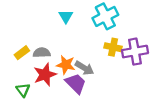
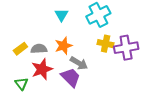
orange star: (66, 65) -> (63, 46), moved, turned -30

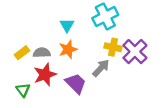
cyan triangle: (61, 15) -> (67, 25), moved
purple cross: (126, 48) -> (135, 52), turned -35
gray arrow: (79, 63) -> (101, 68), moved, turned -78

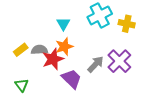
yellow cross: (113, 47) -> (127, 24), moved
purple cross: (135, 52) -> (119, 61), moved
red star: (45, 75) -> (53, 59), moved

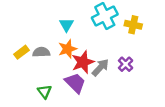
red star: (53, 59) -> (83, 62), moved
purple cross: (119, 61) -> (126, 64), size x0.6
green triangle: (22, 85) -> (45, 92), moved

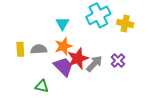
yellow rectangle: (22, 52) -> (20, 49), turned -56
purple trapezoid: (75, 83) -> (63, 67), moved
green triangle: (45, 92) -> (42, 86), turned -40

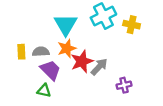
cyan triangle: (62, 24) -> (66, 25), size x1.6
purple cross: (118, 61) -> (124, 85), moved, turned 32
purple trapezoid: (63, 67) -> (51, 70), moved

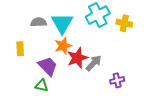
gray semicircle: (41, 52) -> (39, 22), moved

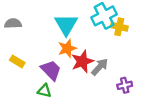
gray semicircle: (39, 22) -> (13, 23), moved
yellow cross: (124, 23) -> (119, 27), moved
yellow rectangle: (20, 49) -> (17, 61), moved, turned -56

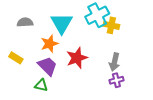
gray semicircle: (13, 23) -> (25, 22), moved
orange star: (67, 48) -> (49, 44), moved
gray arrow: (100, 67) -> (114, 62), moved, turned 150

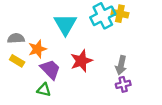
gray semicircle: (25, 22) -> (16, 38), moved
yellow cross: (111, 25) -> (120, 14), moved
orange star: (49, 44) -> (37, 49), moved

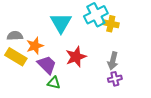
yellow cross: (120, 14) -> (111, 24), moved
yellow rectangle: (17, 61) -> (16, 57), size x1.5
green triangle: (44, 90) -> (54, 83), moved

